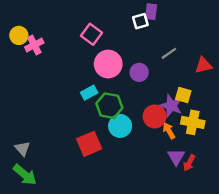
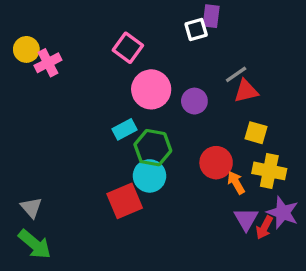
red triangle: (203, 65) -> (246, 91), moved
purple star: (171, 106) -> (283, 213), moved
cyan circle: (120, 126) -> (149, 176), moved

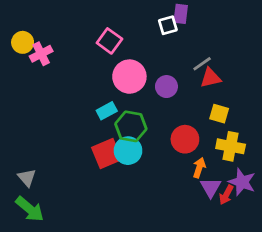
orange arrow: (236, 183) -> (199, 168), moved, turned 48
red square: (125, 201) -> (107, 153), moved

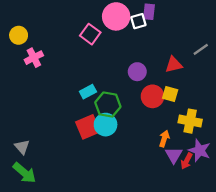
pink cross: (41, 54) -> (34, 58), moved
gray line: (202, 64) -> (201, 49), moved
pink circle: (129, 77) -> (116, 16), moved
yellow square: (219, 114) -> (170, 94), moved
red circle: (185, 139) -> (153, 96), moved

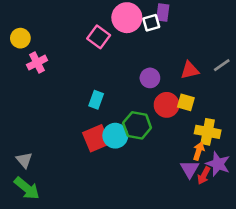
gray line: (201, 49) -> (222, 65), moved
cyan rectangle: (88, 92) -> (96, 100), turned -42
green hexagon: (108, 105) -> (137, 125), moved
orange arrow: (164, 139) -> (199, 151), moved

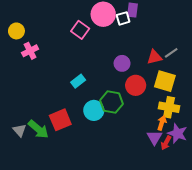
gray line: (222, 65) -> (171, 53), moved
cyan rectangle: (96, 100) -> (78, 81), turned 32
yellow square: (186, 102) -> (165, 81), moved, size x1.5
red square: (96, 138) -> (60, 120), moved
green arrow: (27, 188) -> (38, 129), moved

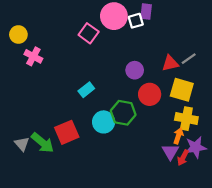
pink cross: (30, 51) -> (33, 56), turned -35
purple star: (177, 133) -> (196, 147), turned -30

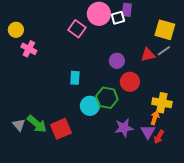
cyan rectangle: (86, 90) -> (75, 78), turned -48
yellow square: (182, 90) -> (165, 30), moved
red square: (67, 132) -> (61, 129), moved
purple star: (196, 147) -> (124, 128), moved

